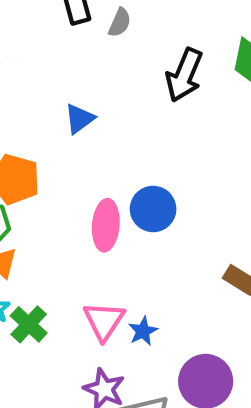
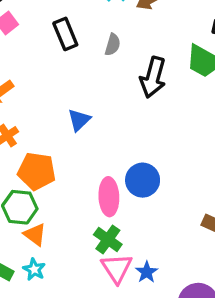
gray semicircle: (120, 23) -> (113, 45), moved
green cross: (29, 324) -> (108, 239), moved

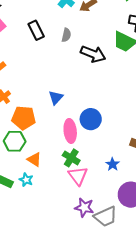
black arrow: (153, 77) -> (93, 54), turned -80
blue triangle: (79, 120) -> (56, 98), moved
orange triangle: (35, 235) -> (34, 159), moved
blue star: (147, 272) -> (113, 164), moved

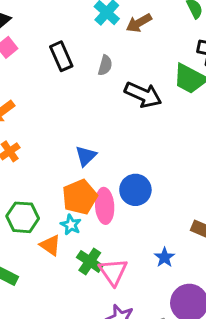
orange pentagon: (24, 118) -> (80, 197), moved, turned -30
green cross: (71, 158) -> (90, 261), moved
cyan star: (26, 180) -> (71, 225), moved

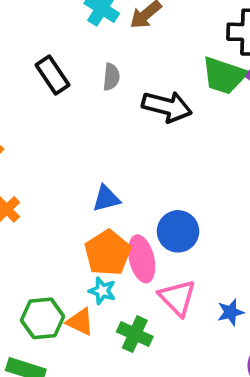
blue triangle: (86, 156) -> (106, 199), turned 40
green hexagon: (23, 217) -> (43, 318), moved
blue star: (164, 257) -> (231, 312), turned 30
pink triangle: (113, 272) -> (177, 298), moved

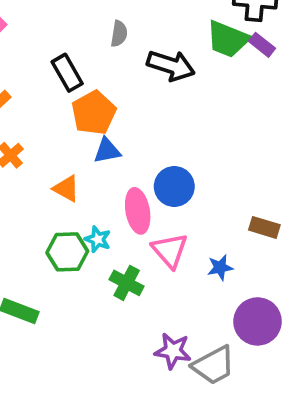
black rectangle: (52, 75) -> (67, 73), moved
orange pentagon: (108, 253) -> (94, 113), moved
green hexagon: (43, 318) -> (67, 252), moved
orange triangle: (80, 322) -> (66, 189), moved

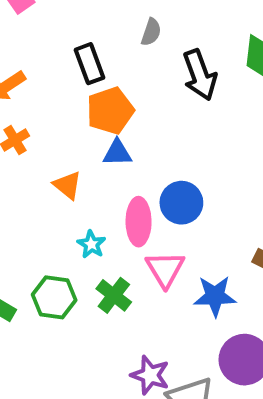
black arrow: (171, 66) -> (200, 75), turned 42
green hexagon: (67, 252) -> (54, 297), moved
blue star: (220, 268) -> (215, 296), size x1.5

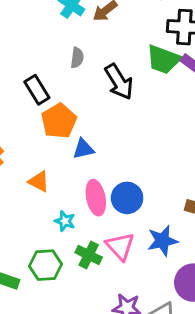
blue triangle: (117, 153) -> (83, 149), moved
blue circle: (181, 203) -> (127, 198), moved
pink triangle: (165, 269) -> (120, 246), moved

